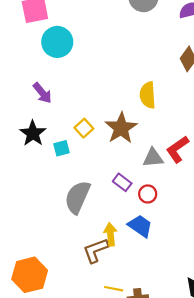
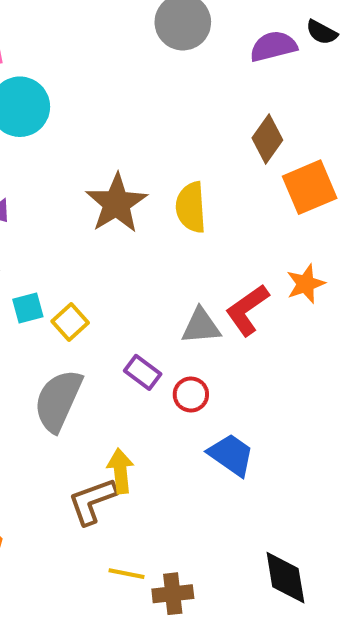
yellow square: (84, 128) -> (70, 322), moved
brown star: (121, 128) -> (116, 203), moved
blue trapezoid: (140, 226) -> (231, 455), moved

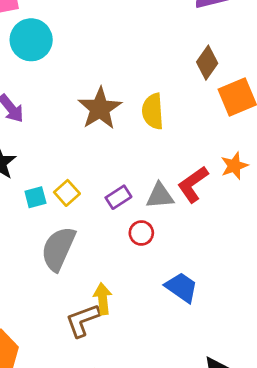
cyan square: (28, 308) -> (35, 197), moved
purple rectangle: (143, 372) -> (118, 197), moved, turned -70
red circle: (191, 394) -> (141, 233), moved

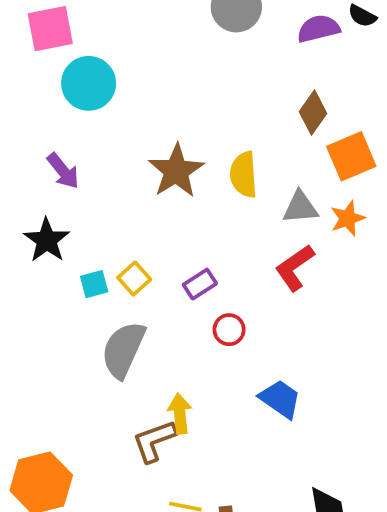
orange star: (234, 166) -> (348, 218), moved
gray triangle: (160, 196) -> (300, 207), moved

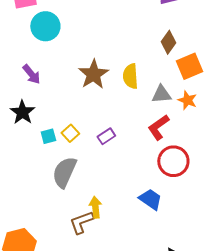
orange star: (348, 218) -> (187, 100), turned -30
red circle: (229, 330) -> (173, 161), moved, size x1.8

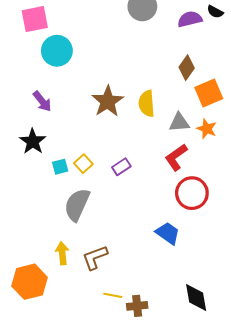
yellow arrow: (95, 207) -> (62, 253), moved

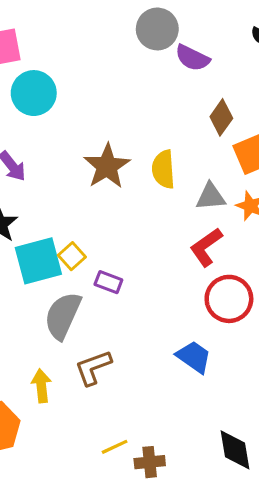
purple semicircle: (190, 19) -> (192, 58), moved, turned -140
cyan square: (60, 167) -> (38, 261), size x2.0
purple rectangle: (121, 167) -> (108, 282), moved, turned 54
brown L-shape: (95, 257) -> (93, 368), moved
yellow line: (113, 295) -> (115, 447), turned -36

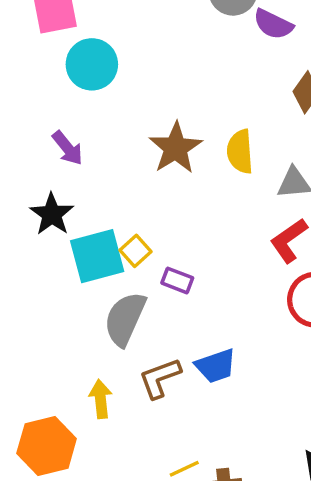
blue trapezoid: (194, 357) -> (216, 366), moved, turned 126

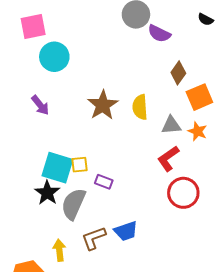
black star: (52, 214) -> (47, 193), moved
yellow square: (135, 251) -> (80, 165), turned 36
cyan square: (97, 256) -> (57, 168), turned 32

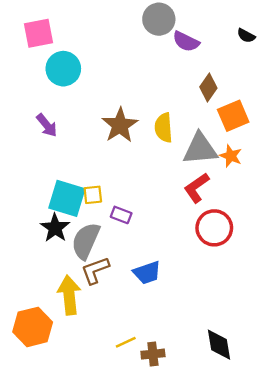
black semicircle: (206, 19) -> (246, 36), moved
gray triangle: (171, 125) -> (200, 149), size x1.5
brown L-shape: (94, 238) -> (95, 270), moved
yellow arrow: (59, 250) -> (69, 295), size x1.5

